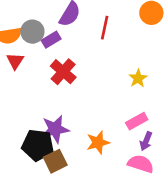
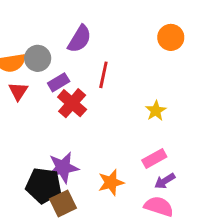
red line: (105, 28) -> (103, 75), moved
purple rectangle: (51, 40) -> (59, 82), moved
purple arrow: (146, 141) -> (165, 181), turned 36

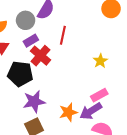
gray circle: (38, 58) -> (26, 20), moved
purple arrow: (165, 181) -> (91, 111), moved, size x1.5
black pentagon: (44, 186) -> (20, 74), moved

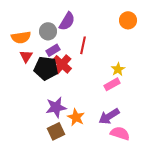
black pentagon: (20, 74) -> (46, 68), moved
pink rectangle: (99, 95) -> (112, 84), moved
orange star: (68, 112) -> (76, 117), moved, turned -30

